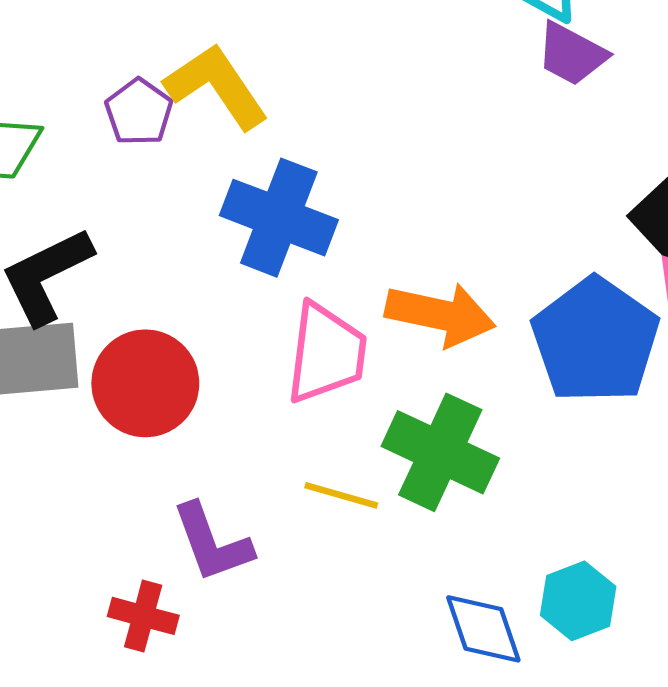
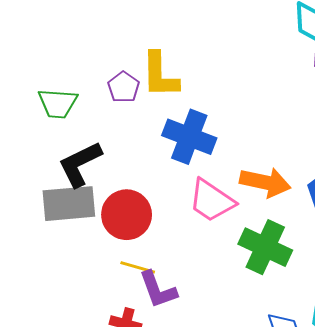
yellow L-shape: (216, 86) -> (160, 75), turned -147
pink trapezoid: (326, 353) -> (212, 201), turned 117
yellow line: (341, 495) -> (138, 267), moved

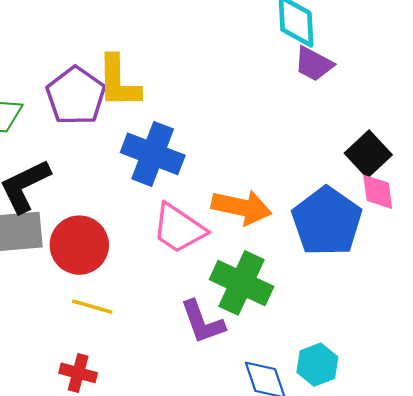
purple pentagon: (124, 87) -> (76, 96), size x1.6
purple L-shape: (158, 290) -> (202, 322), moved

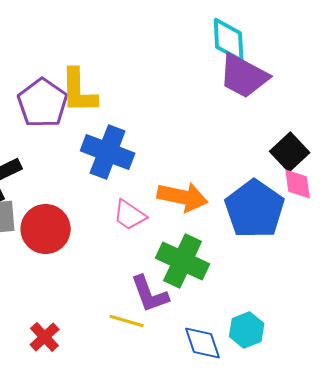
purple trapezoid: (314, 64) -> (244, 76), size x1.5
pink trapezoid: (179, 228) -> (130, 215), size x0.7
yellow line: (92, 307) -> (127, 321), moved
red cross: (78, 373) -> (45, 337), turned 32

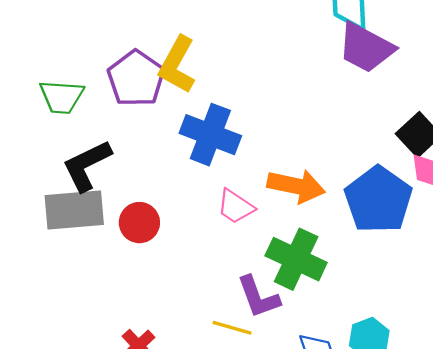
yellow L-shape: (79, 91) -> (177, 65), turned 30
red circle: (46, 229) -> (139, 223), size x0.7

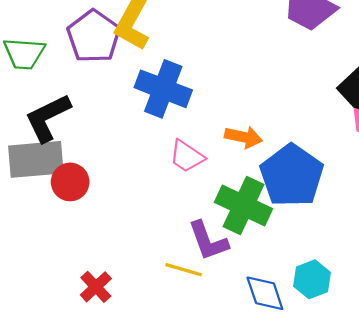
orange arrow: (296, 186) -> (243, 137), size x0.7
blue pentagon: (378, 200) -> (292, 176), moved
red circle: (139, 223) -> (70, 182), moved

